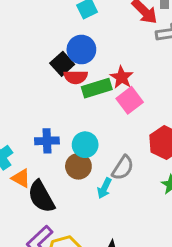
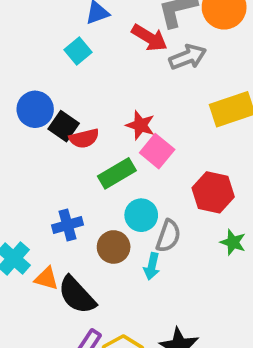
blue circle: (81, 49) -> (35, 109), moved
green rectangle: (97, 88) -> (117, 173), moved
cyan circle: (85, 145) -> (141, 215), moved

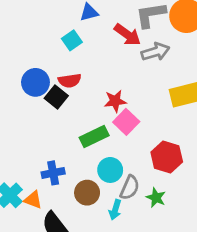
red star: (140, 125) -> (115, 101), turned -30
red semicircle: (84, 138) -> (70, 81), moved
green star: (233, 242) -> (156, 198), moved
orange triangle: (46, 278) -> (33, 200), moved

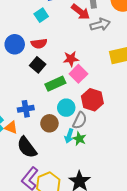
black square: (56, 97) -> (38, 65), moved
red hexagon: (167, 157) -> (92, 100), moved
green star: (156, 198) -> (79, 139), moved

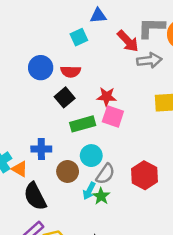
pink square: (78, 74) -> (113, 117), turned -36
red hexagon: (92, 100) -> (145, 175), moved

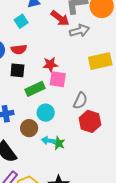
black square: (65, 97) -> (17, 70), turned -35
gray semicircle: (105, 174) -> (80, 101), moved
cyan arrow: (89, 191) -> (48, 141), turned 80

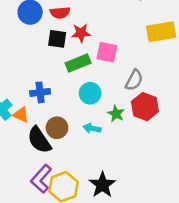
red star: (50, 64) -> (81, 33), moved
brown circle: (29, 128) -> (57, 128), moved
green star: (59, 143) -> (116, 114), moved

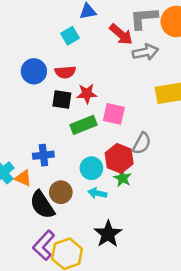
cyan circle: (90, 93) -> (91, 168), moved
red hexagon: (145, 107) -> (119, 158), moved
black star: (102, 185) -> (108, 234), moved

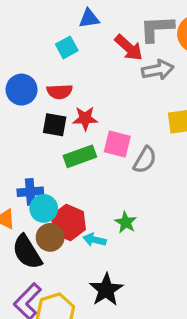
gray semicircle: (142, 143) -> (145, 160), moved
red hexagon: (119, 158) -> (68, 222), moved
cyan circle: (91, 168) -> (44, 208), moved

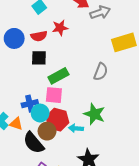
red star: (85, 118) -> (60, 28), moved
pink square: (117, 144) -> (54, 95), moved
green star: (126, 222) -> (94, 114), size x1.5

